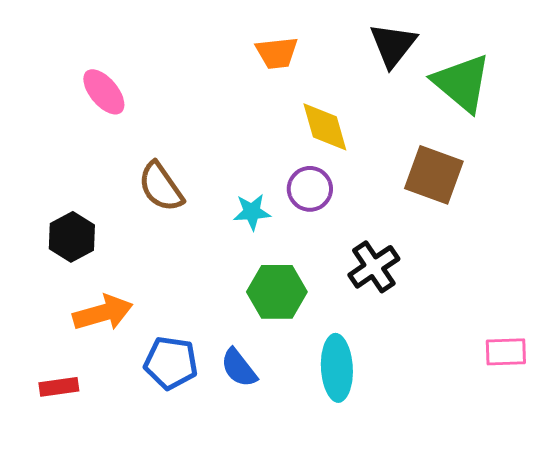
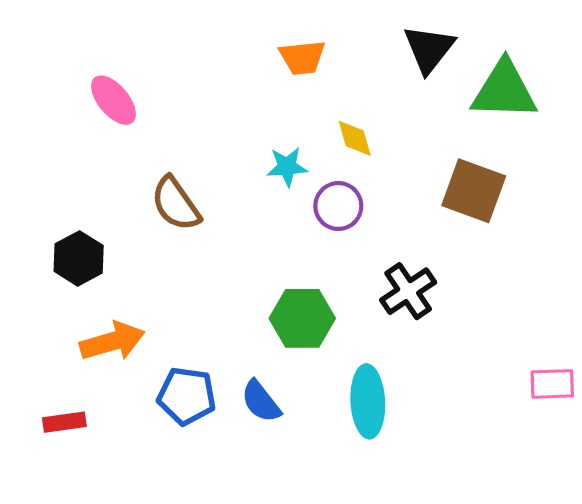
green triangle: (462, 83) -> (504, 90), turned -38
yellow diamond: (325, 127) -> (355, 138), size x0.7
cyan star: (252, 212) -> (287, 167), moved

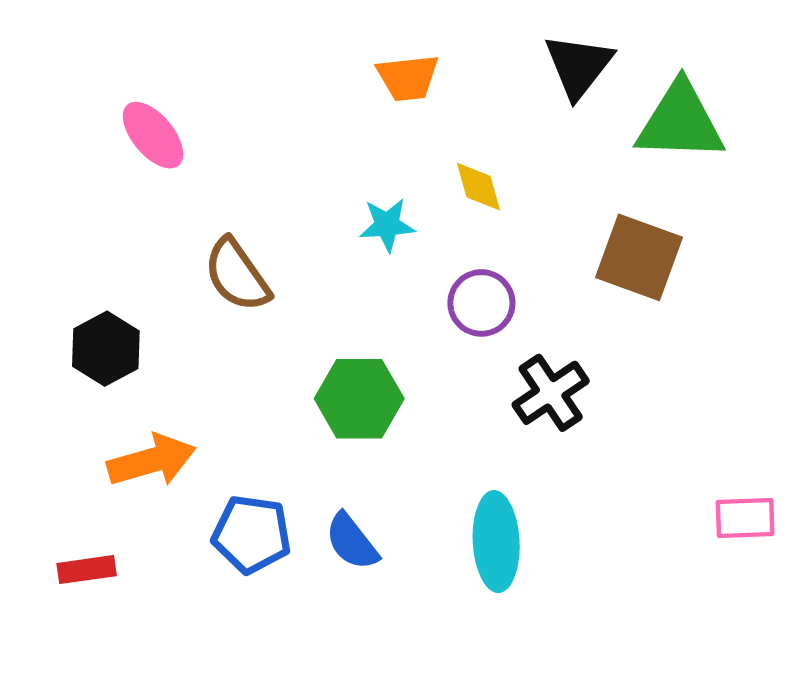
purple circle: (338, 206) -> (481, 303), moved
green hexagon: (302, 318) -> (359, 399), moved

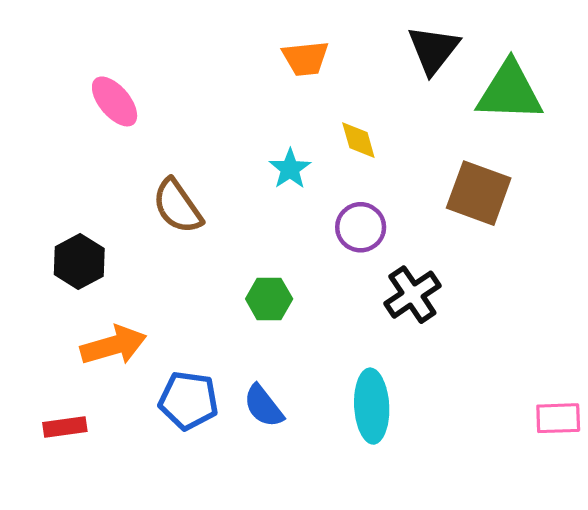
cyan star: (387, 225) -> (290, 169), turned -30
green hexagon: (359, 399) -> (269, 299), size x0.7
pink rectangle: (745, 518) -> (558, 418), moved

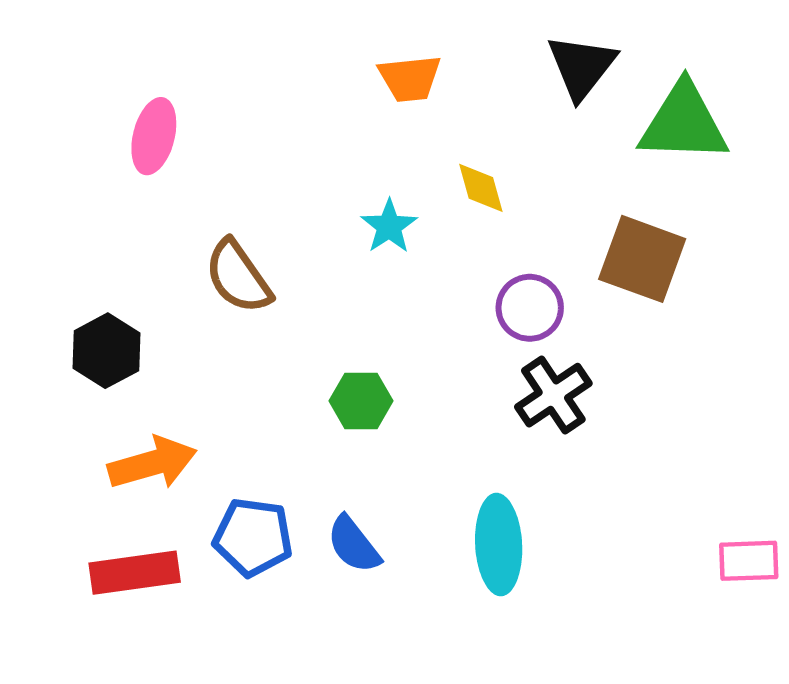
pink ellipse: (115, 101) -> (154, 136), turned 54
purple circle: (361, 227) -> (530, 308), moved
red rectangle: (65, 427) -> (135, 573), moved, size x1.5

